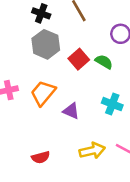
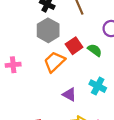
orange trapezoid: (43, 93) -> (54, 62), moved
purple triangle: (71, 111) -> (69, 95), moved

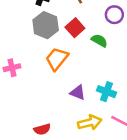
red square: (74, 46) -> (75, 28), moved
cyan cross: (98, 86) -> (107, 92), moved

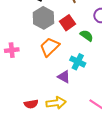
cyan cross: (107, 92) -> (78, 62), moved
yellow arrow: (90, 123) -> (56, 103), moved

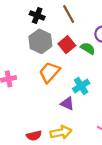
green semicircle: (87, 36) -> (88, 48), moved
cyan cross: (78, 62) -> (81, 86), turned 35

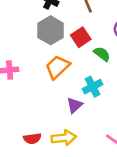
green semicircle: (88, 48) -> (102, 54), moved
purple triangle: (67, 103) -> (75, 105), turned 48

